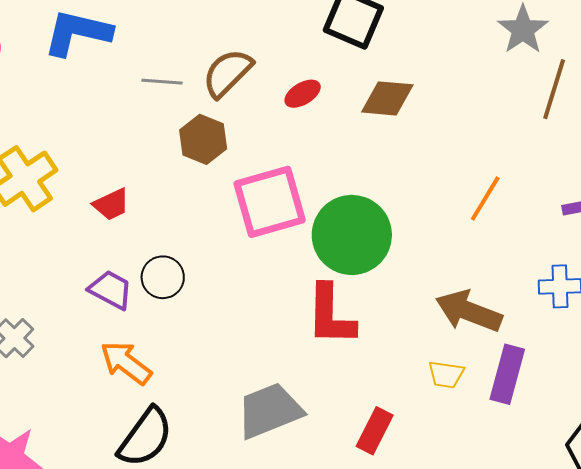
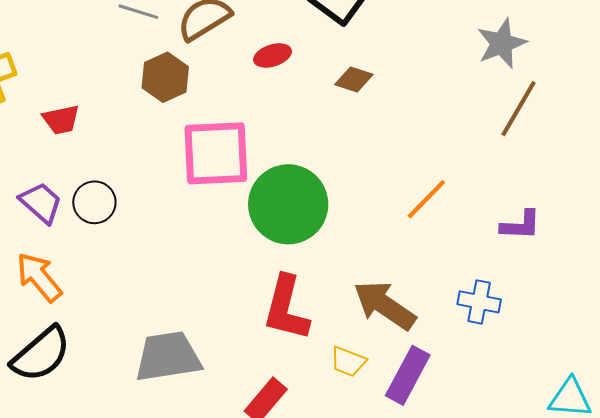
brown diamond: (387, 98) -> (354, 79), size x0.7
red L-shape: (331, 315) -> (286, 308), moved

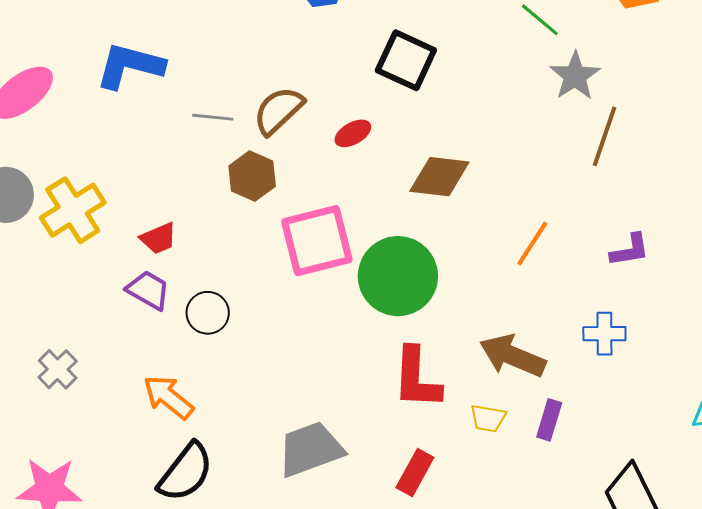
brown diamond: (354, 79) -> (439, 177), moved, size x1.6
purple trapezoid: (41, 203) -> (148, 290), moved
purple rectangle: (408, 375) -> (549, 420), size x0.7

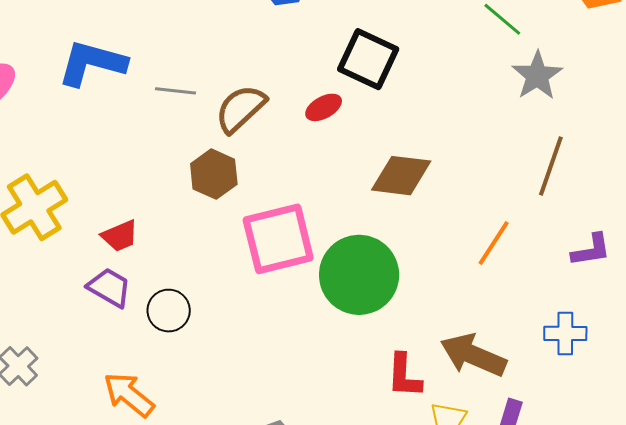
gray line: (213, 117) -> (176, 91), moved
red ellipse: (353, 133) -> (324, 107), moved
brown line: (604, 136) -> (551, 166), moved
red L-shape: (417, 378) -> (404, 376), moved, size x0.7

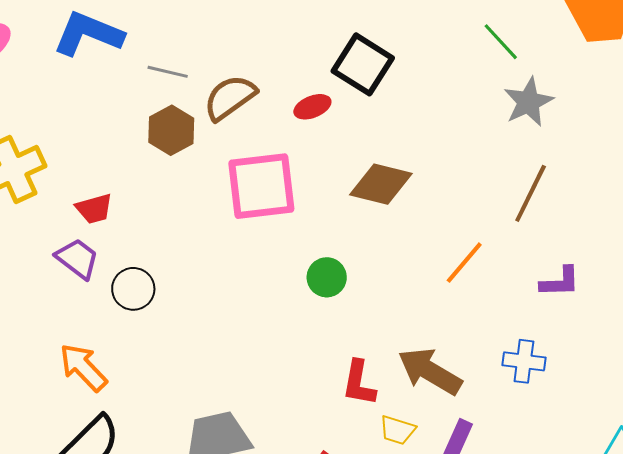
brown hexagon: (214, 174) -> (171, 130), moved
pink square: (278, 239) -> (261, 186), moved
green circle: (359, 275) -> (327, 277), size x0.5

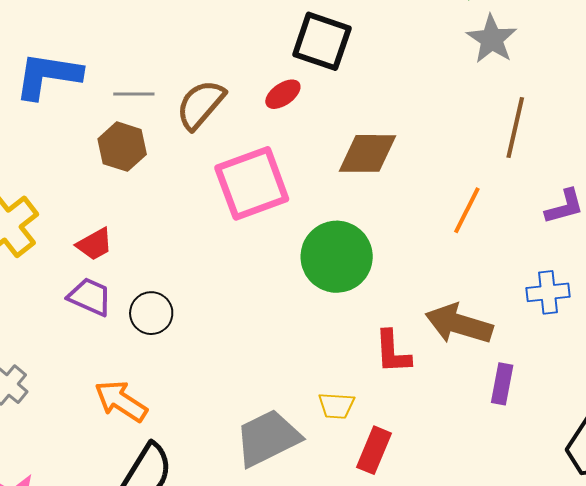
brown hexagon: (171, 130) -> (122, 147), moved
green circle: (327, 277) -> (337, 257), size x1.8
yellow trapezoid: (397, 430) -> (336, 406), moved

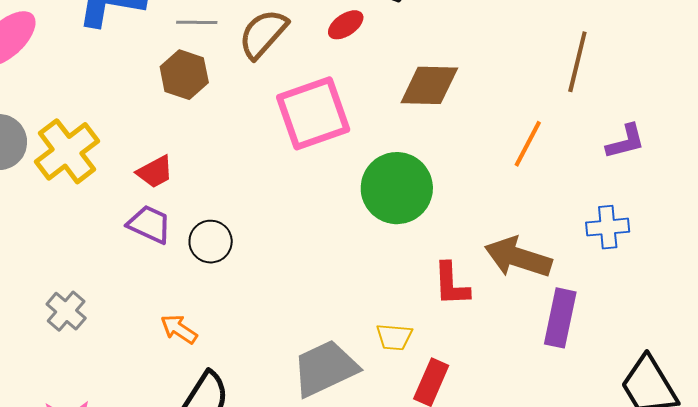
purple rectangle: (502, 384) -> (560, 318), size x1.4
orange arrow: (121, 401) -> (179, 329), size x0.7

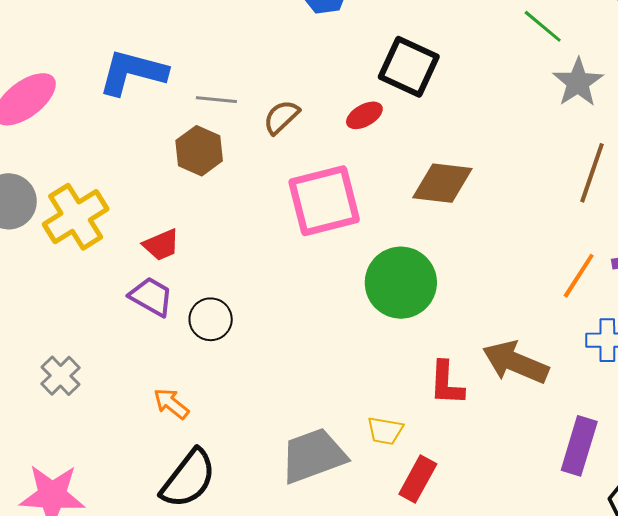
brown semicircle: (263, 34) -> (281, 117), size x0.7
orange line: (528, 144) -> (579, 276), moved
purple rectangle: (560, 318) -> (579, 446), moved

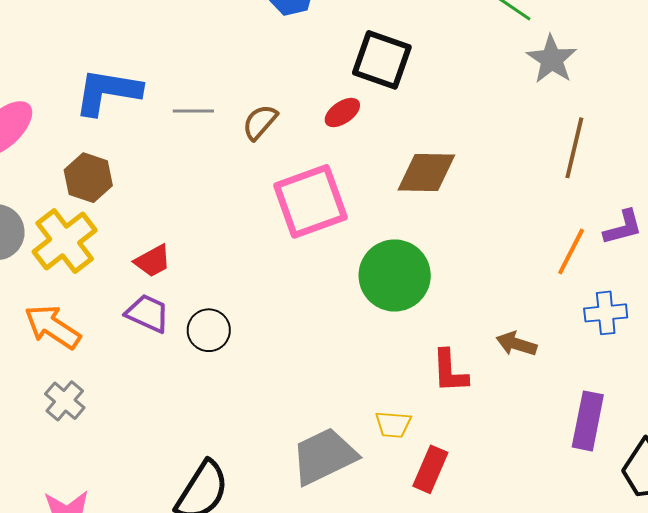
brown hexagon: (199, 151) -> (88, 178), moved
brown arrow: (515, 362) -> (516, 344), size x0.6
orange arrow: (171, 404) -> (52, 327), moved, size x1.5

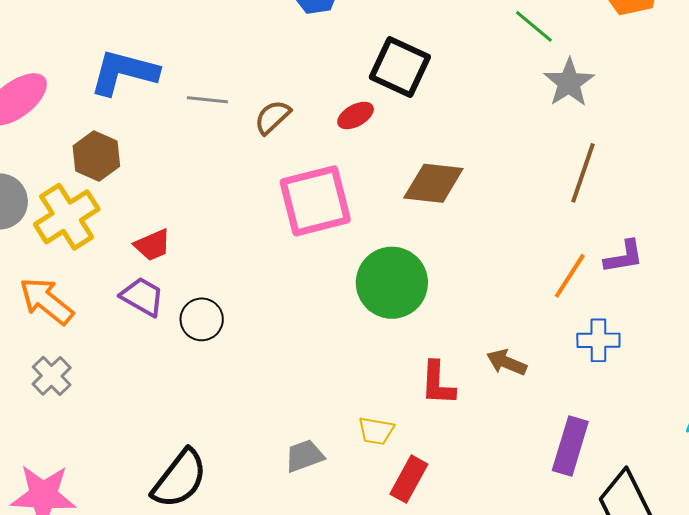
gray trapezoid: (324, 456) -> (304, 456), size x0.6

